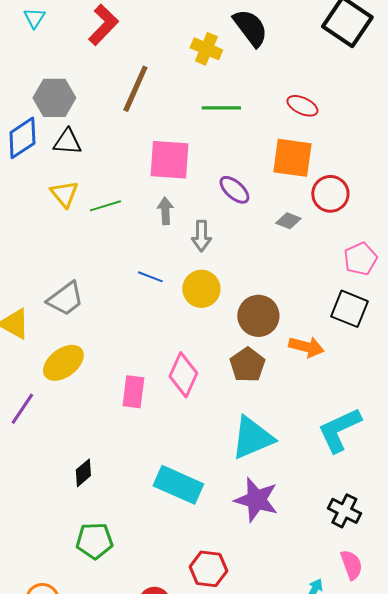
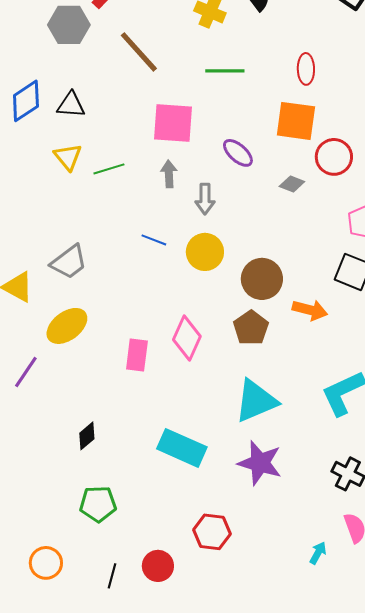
brown line: (135, 89) -> (139, 52), turned -66
gray hexagon: (54, 98) -> (69, 25), moved
red ellipse: (302, 106) -> (306, 69), turned 64

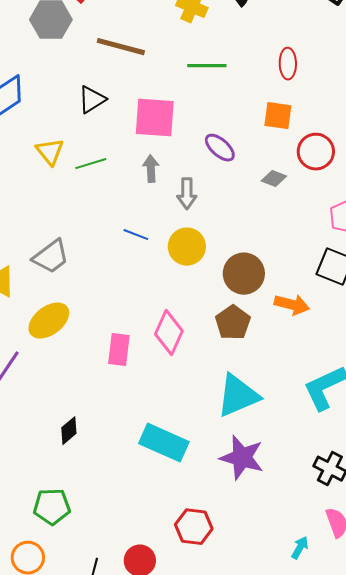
brown line: (139, 52) -> (121, 47), turned -33
black triangle: (71, 105) -> (92, 100), moved, turned -36
orange square: (296, 121) -> (278, 116), size x0.7
green pentagon: (98, 504) -> (52, 507), moved

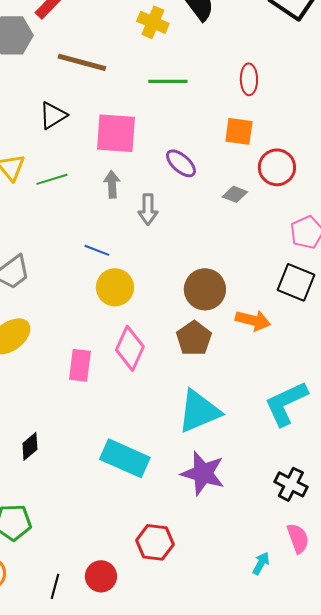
yellow circle: (187, 247) -> (115, 287), moved

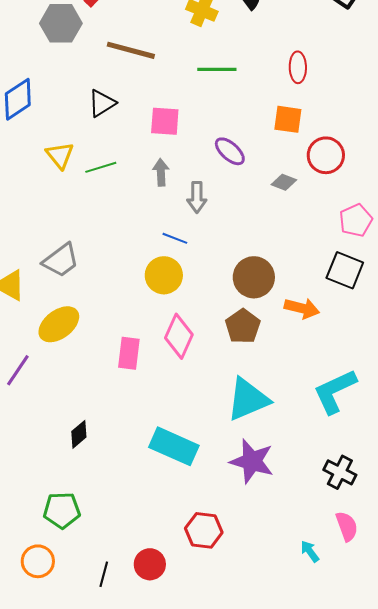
pink square: (116, 133) -> (165, 121), size x0.7
blue line: (97, 250) -> (175, 238), moved
cyan arrow: (261, 563) -> (310, 551), turned -65

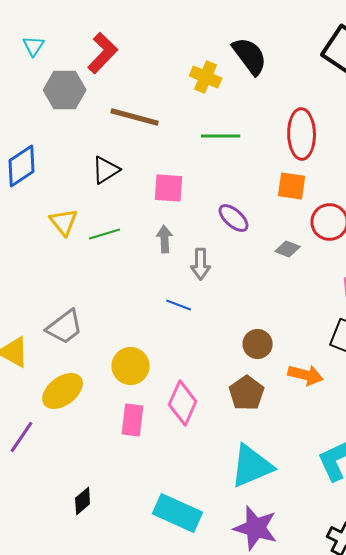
red ellipse: (298, 67) -> (302, 134), size x1.6
yellow circle: (164, 275) -> (131, 366), moved
brown circle: (254, 277) -> (258, 344), size x0.7

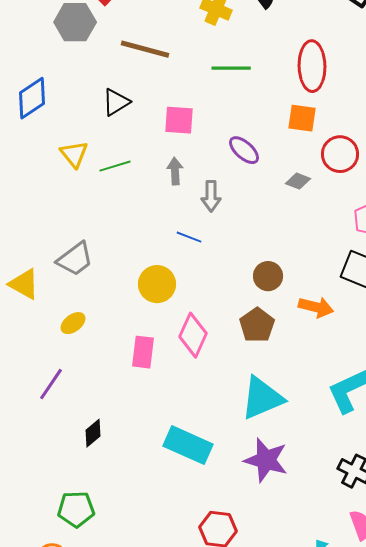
yellow circle: (131, 366) -> (157, 284), moved
yellow ellipse: (63, 391) -> (73, 323), size x0.6
purple line: (22, 437) -> (51, 384), moved

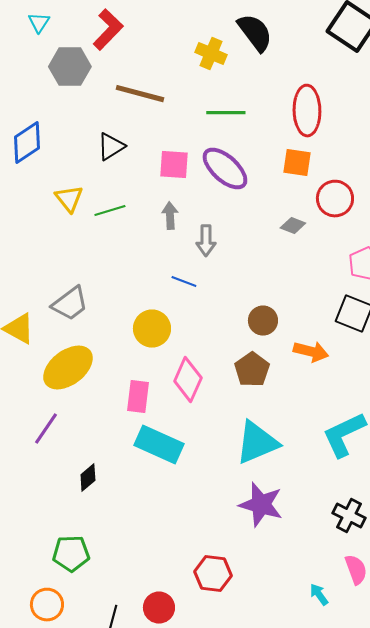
purple ellipse: (244, 150) -> (225, 169), moved, size x1.5
yellow ellipse: (73, 323) -> (68, 368), size x2.0
cyan rectangle: (188, 445) -> (159, 445), moved

